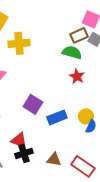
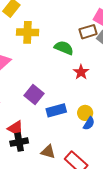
green semicircle: (72, 52) -> (64, 48), moved

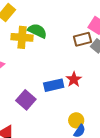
green semicircle: (64, 48) -> (37, 31), moved
blue rectangle: (56, 110) -> (54, 85), moved

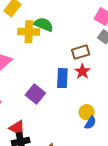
brown rectangle: (83, 39) -> (81, 52), moved
blue rectangle: (54, 85) -> (62, 78), turned -72

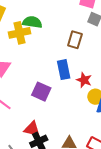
brown rectangle: (81, 52) -> (75, 40), turned -42
red star: (82, 71) -> (84, 80), moved

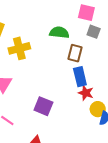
green semicircle: (32, 22) -> (59, 32), moved
blue rectangle: (64, 70) -> (80, 77), moved

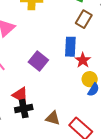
blue rectangle: (80, 77) -> (70, 47), moved

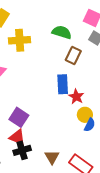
purple square: (38, 61) -> (19, 117), moved
brown triangle: (53, 118) -> (52, 157), turned 49

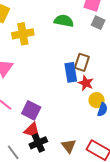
brown rectangle: (73, 55) -> (82, 62), moved

